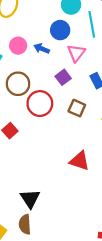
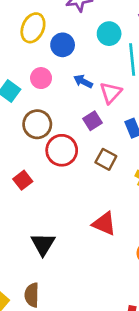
blue circle: (60, 30) -> (63, 45), moved
blue arrow: (42, 49) -> (83, 81), moved
black triangle: (30, 199) -> (43, 244), moved

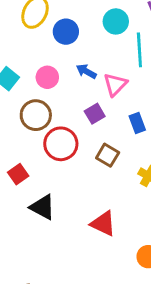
pink circle: (41, 78) -> (47, 77), moved
black triangle: (43, 244) -> (43, 207), moved, turned -35

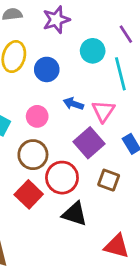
purple square: (95, 114) -> (89, 143), size x1.5
red square: (18, 174) -> (29, 194), moved, size x1.4
black triangle: (43, 207) -> (75, 214), moved

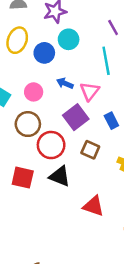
cyan circle: (93, 51) -> (69, 39), moved
red square: (29, 194) -> (23, 178), moved, turned -35

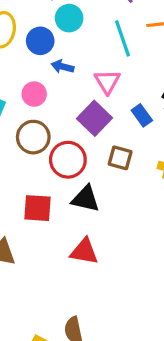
blue arrow: (65, 83) -> (63, 67), moved
red triangle: (93, 206) -> (84, 251), moved

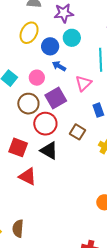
purple square: (94, 118) -> (56, 98), moved
red triangle: (84, 251) -> (28, 176), moved

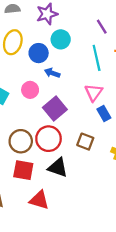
pink triangle: (84, 83) -> (94, 92), moved
brown circle: (28, 104) -> (21, 141), moved

